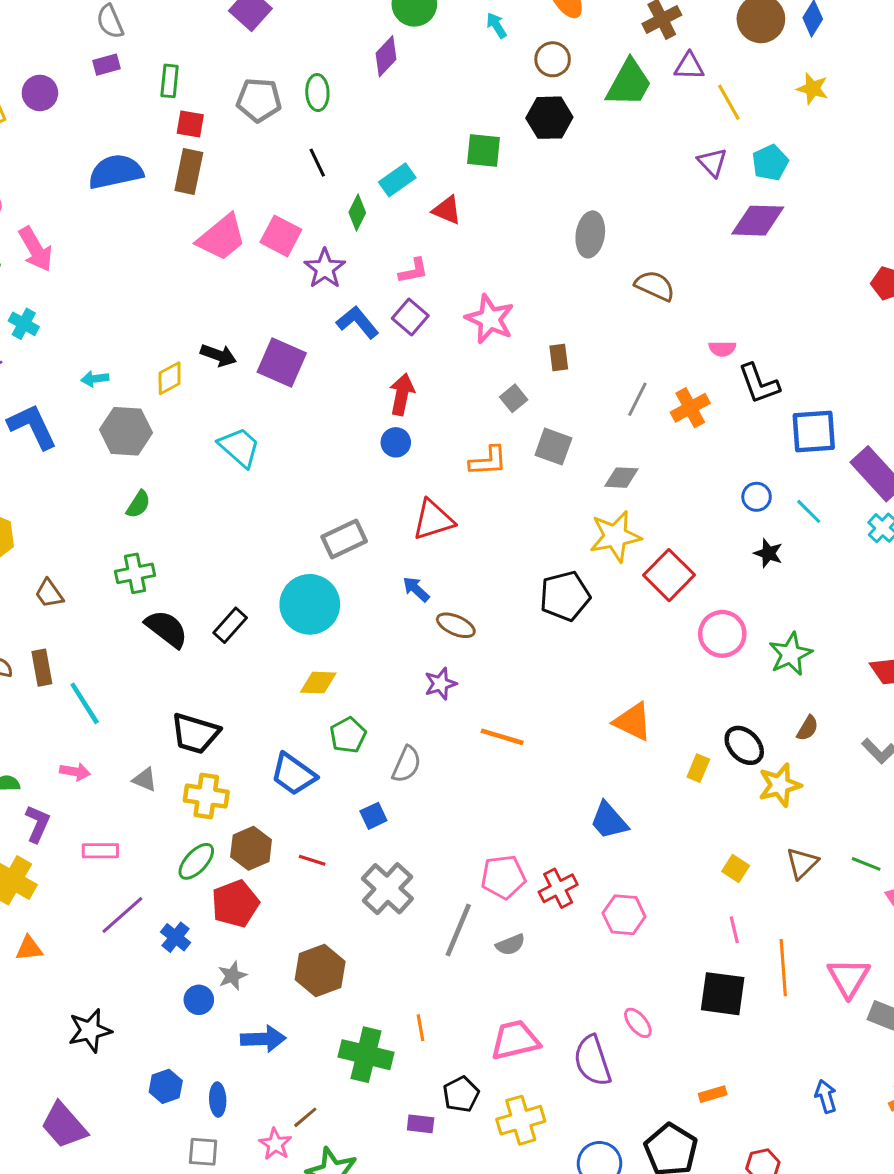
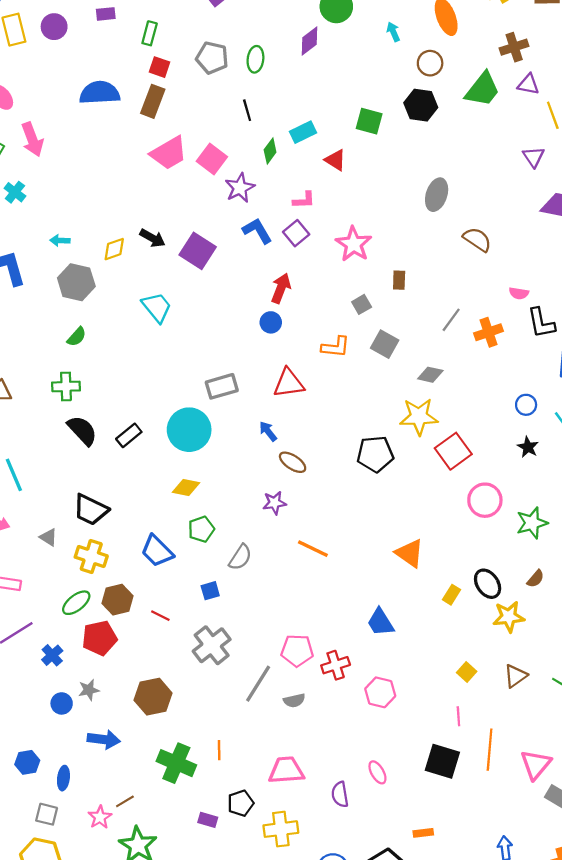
purple semicircle: (592, 1061) -> (340, 794), size x0.7

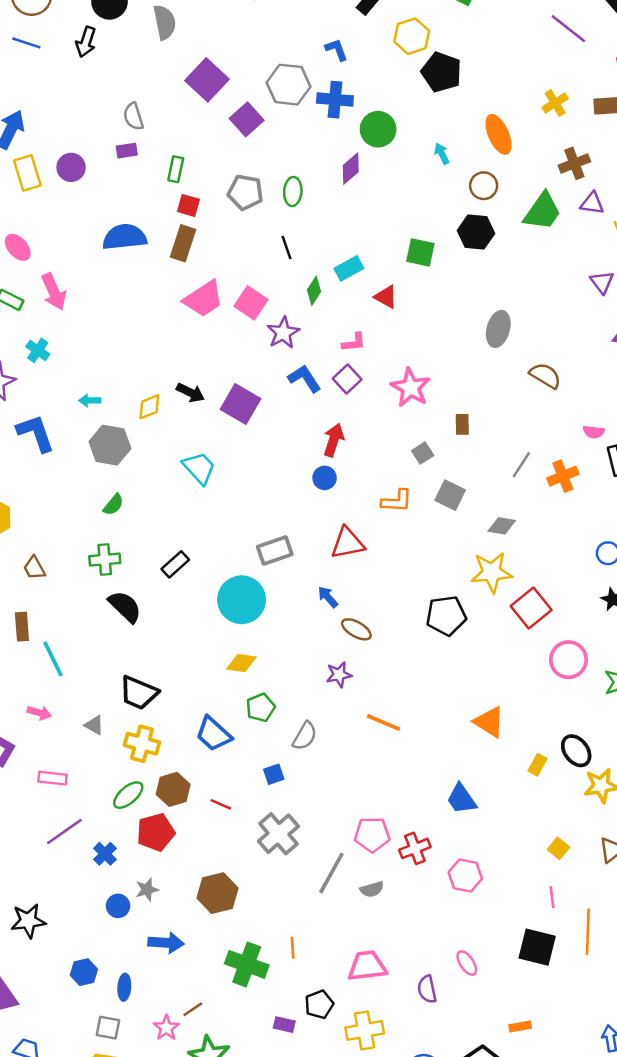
black rectangle: (129, 435) -> (175, 564), moved

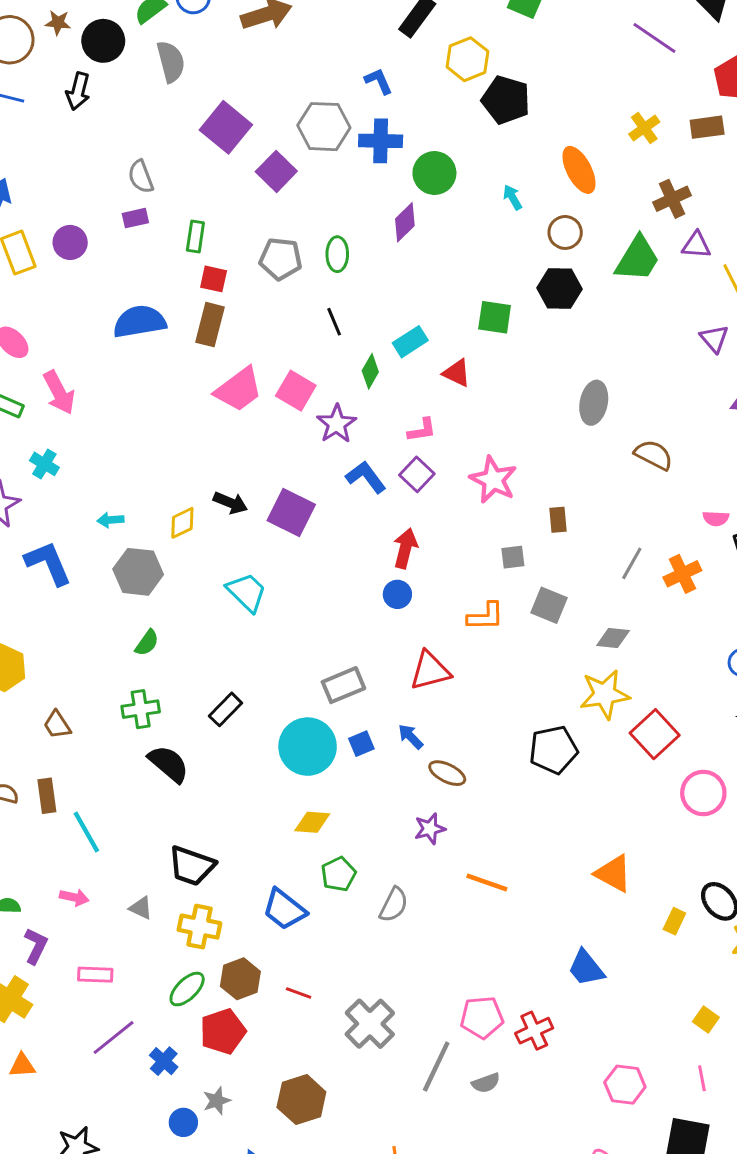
gray square: (423, 453) -> (513, 557), turned 30
blue square: (274, 774) -> (361, 744), moved
pink hexagon: (465, 875) -> (625, 1085), moved

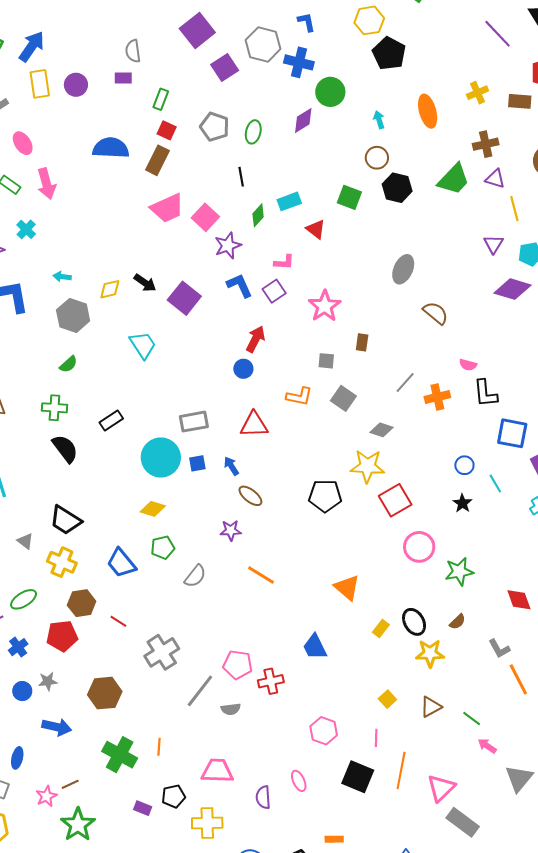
brown circle: (565, 232) -> (377, 158), moved
green ellipse: (187, 989) -> (24, 599), moved

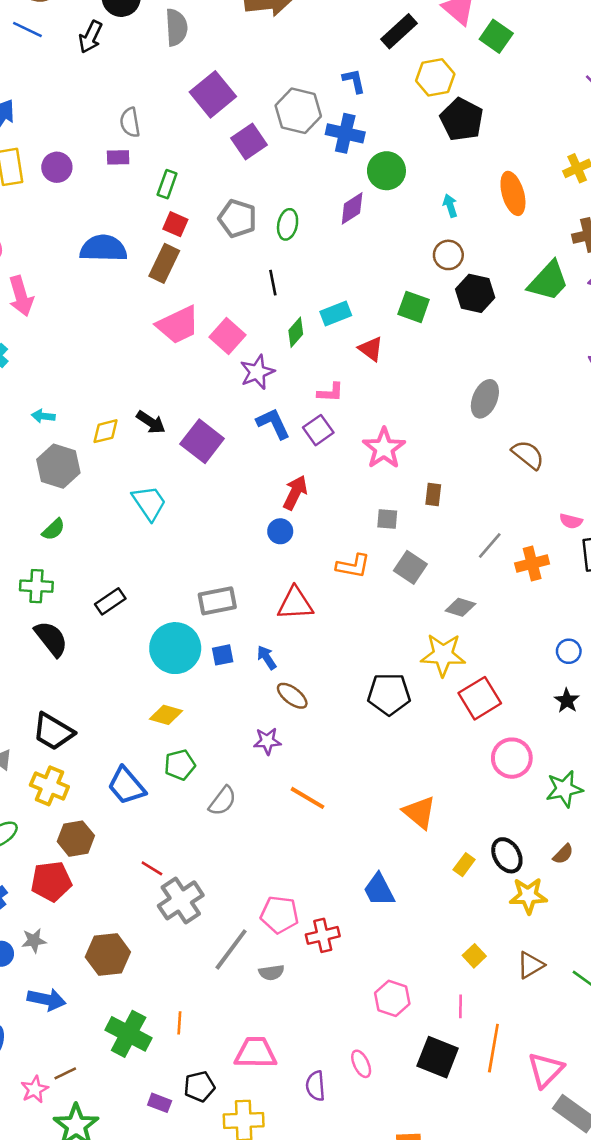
red line: (118, 621) -> (152, 868), moved

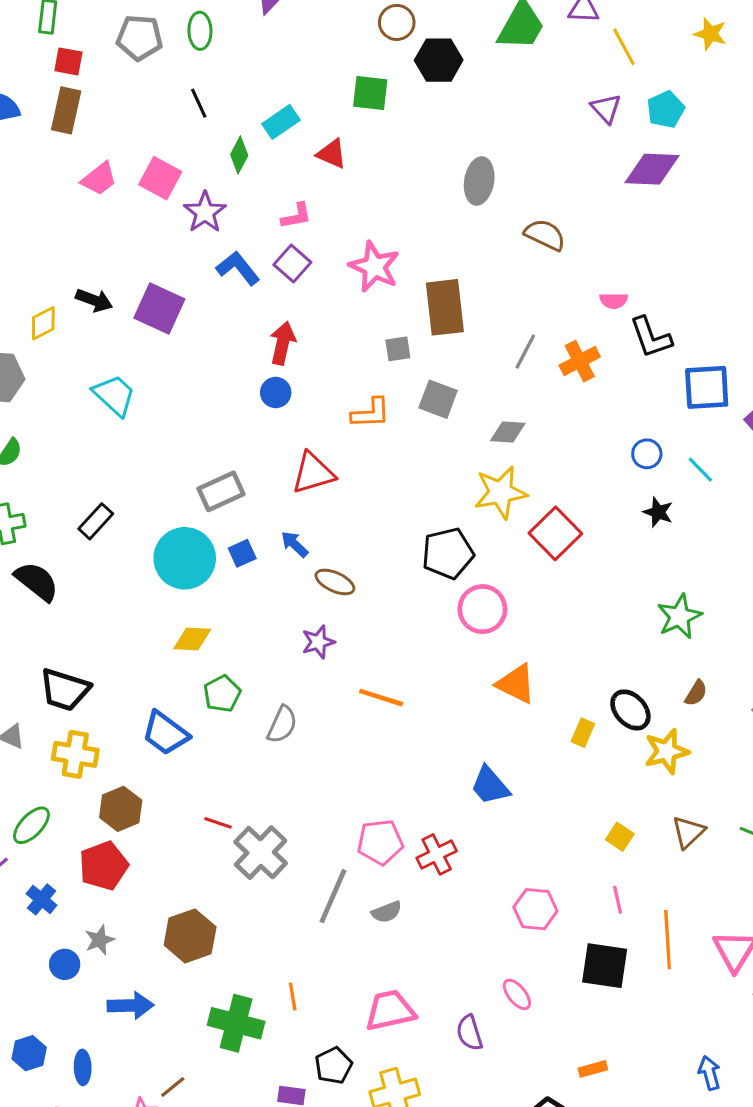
pink trapezoid: (178, 325) -> (99, 179), size x0.7
brown rectangle: (433, 494) -> (445, 307), size x2.0
pink circle: (512, 758) -> (482, 609), moved

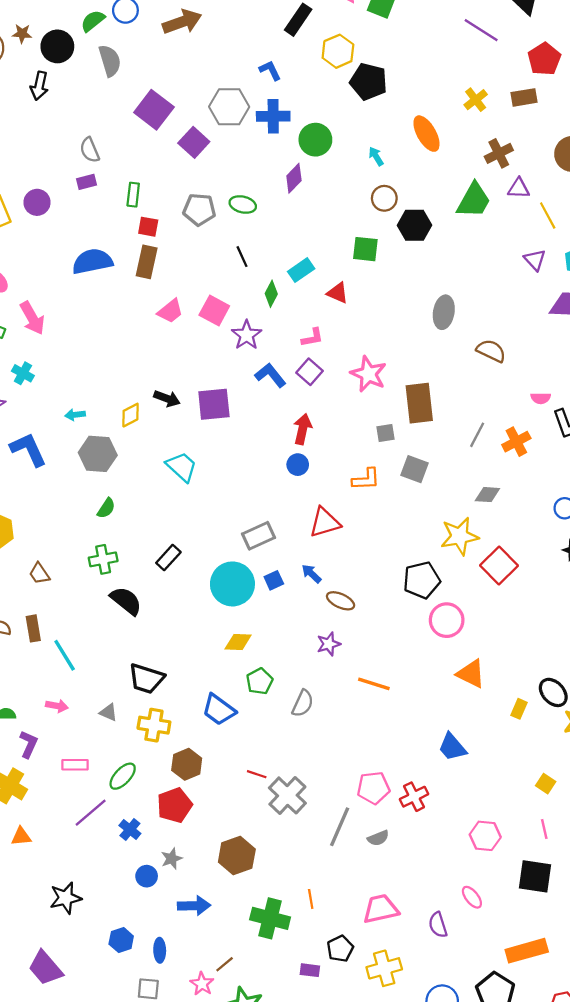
green ellipse: (200, 31) -> (243, 205), turned -75
purple square: (159, 308) -> (214, 404), turned -30
gray diamond: (508, 432) -> (487, 495), moved
orange rectangle: (593, 1069) -> (527, 951), size x2.0

